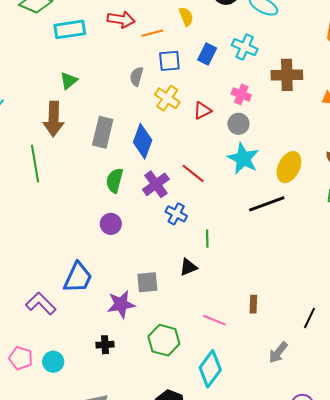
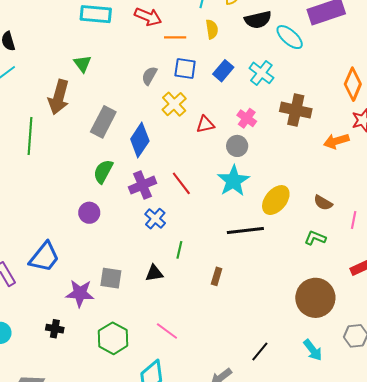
green triangle: (69, 81) -> (83, 64), turned -42
brown rectangle: (253, 304) -> (217, 276), moved

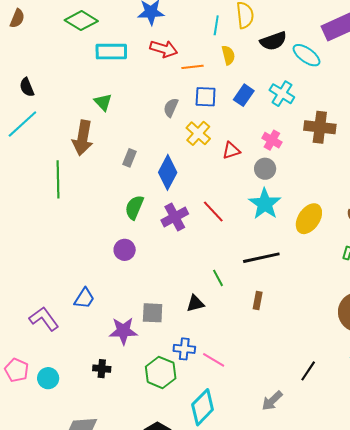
gray rectangle: (103, 122) -> (129, 158), size x0.6
blue cross: (155, 219) -> (184, 349), moved, turned -30
black line: (245, 230) -> (261, 258), moved
green line: (179, 250) -> (218, 278), turned -36
blue trapezoid: (44, 257) -> (84, 298), size x0.7

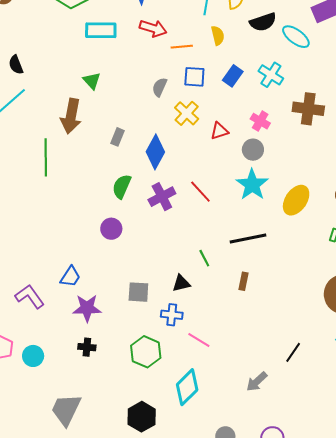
purple star: (123, 331) -> (87, 308), moved
blue cross: (184, 349) -> (172, 315), moved

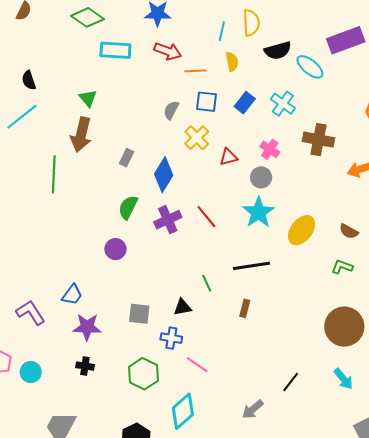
green triangle: (92, 81) -> (88, 98), moved

